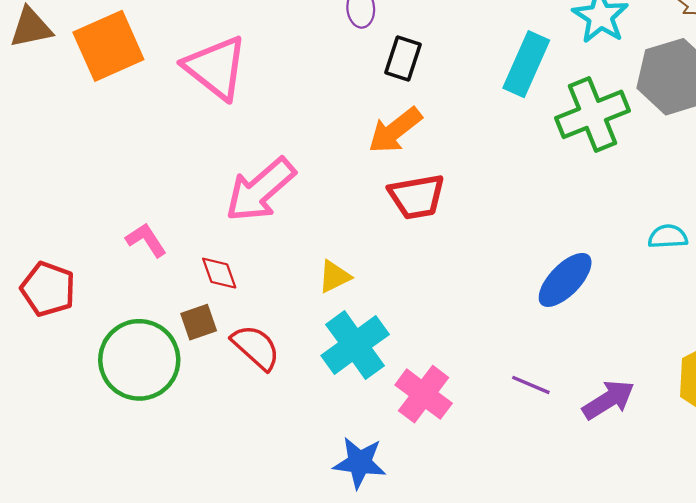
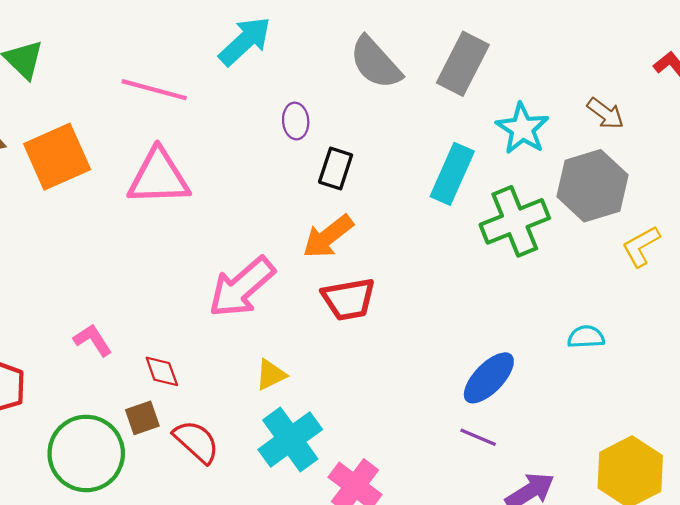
pink triangle: (216, 68) -> (159, 177), turned -40
pink arrow: (260, 190) -> (242, 287), moved
purple line: (531, 385) -> (478, 437), moved

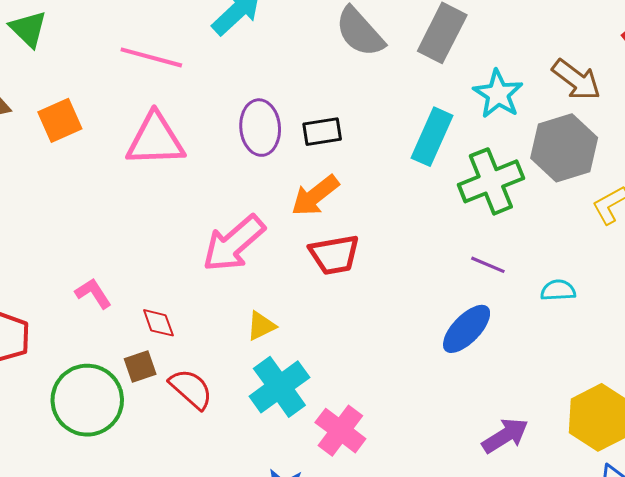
brown arrow: (605, 113) -> (576, 80), size x1.4
purple ellipse: (296, 121) -> (260, 128), moved, size x1.6
orange square: (57, 157) -> (60, 120), size x0.7
black rectangle: (336, 168) -> (322, 132), turned 63
purple line: (478, 437) -> (488, 265), moved

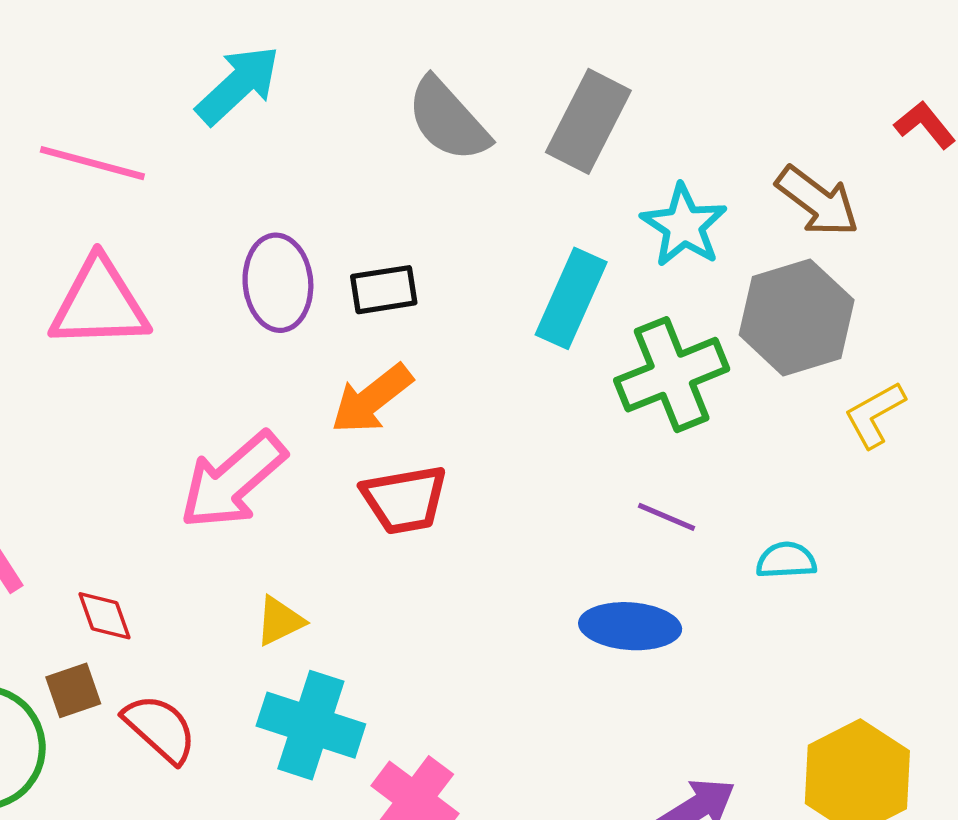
blue ellipse: (467, 329) -> (630, 626), turned 50
cyan cross: (279, 387) -> (311, 725), turned -36

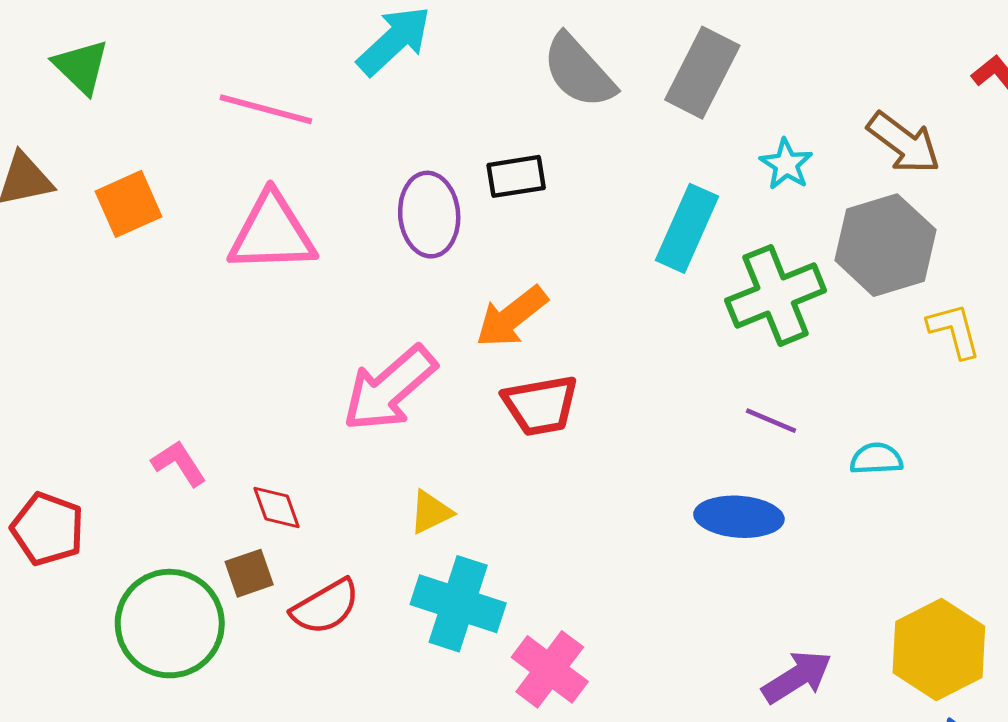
cyan star: (684, 225) -> (786, 164), size x0.7
black rectangle: (384, 290) -> (516, 176), moved
yellow L-shape: (875, 415) -> (954, 331), turned 104
red semicircle: (160, 729) -> (325, 607), turned 108

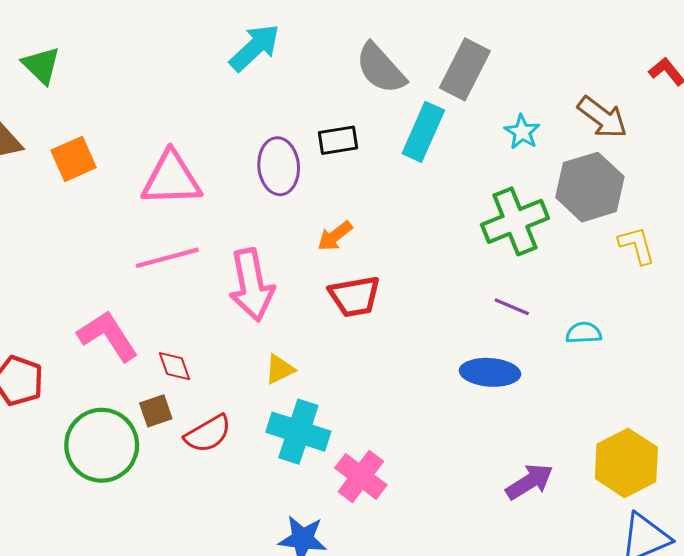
pink line: (266, 109) -> (167, 258), moved, turned -30
cyan rectangle: (687, 228) -> (423, 132), moved
orange arrow: (512, 317) -> (335, 236), size x0.7
pink arrow: (389, 389) -> (252, 285), turned -60
pink L-shape: (179, 463) -> (108, 336), size x1.6

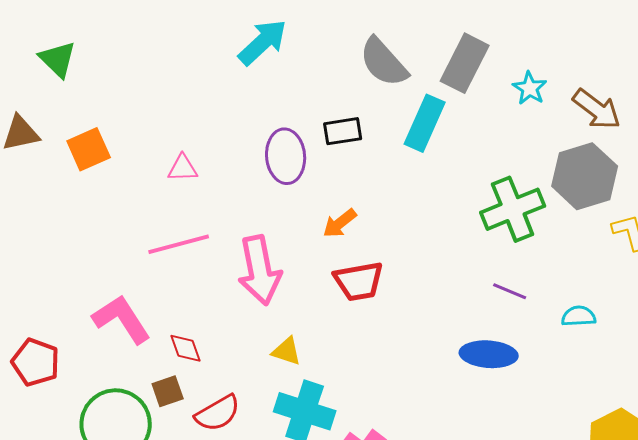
cyan star: (522, 132) -> (530, 88), moved
pink triangle: (171, 179) -> (183, 168), size x0.5
yellow triangle: (280, 369) -> (287, 351), turned 44

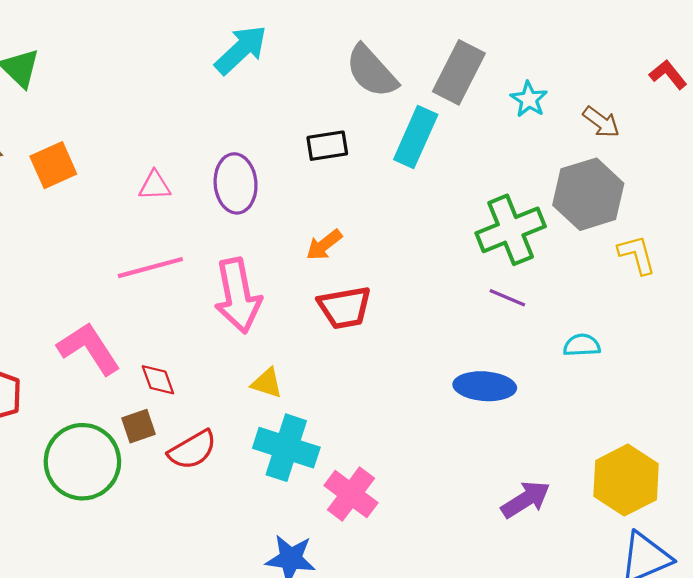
brown arrow: (597, 109) -> (601, 122), size x0.7
purple ellipse: (286, 156) -> (236, 183), moved
purple line: (510, 291) -> (507, 298), moved

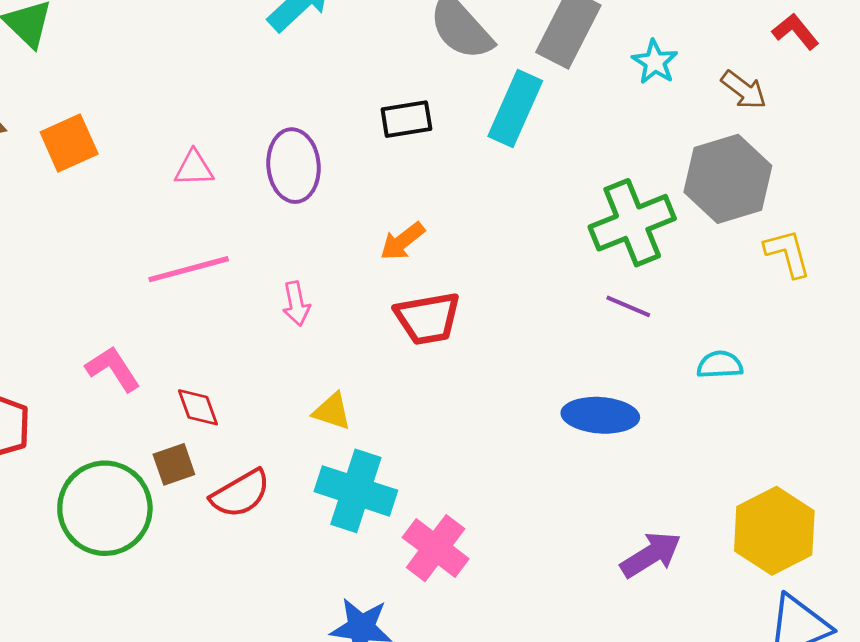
red L-shape: (668, 74) -> (796, 31), moved
pink arrow: (238, 296) -> (296, 304), size x0.5
pink L-shape: (89, 348) -> (113, 369), size x0.7

